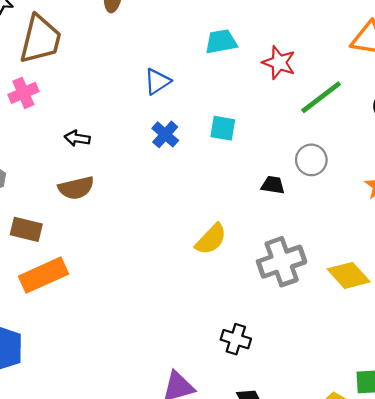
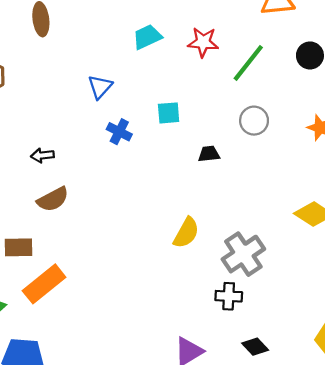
black trapezoid: (273, 185) -> (209, 154), moved
yellow semicircle: (211, 239) -> (186, 233), moved
gray cross: (282, 262) -> (243, 254), moved

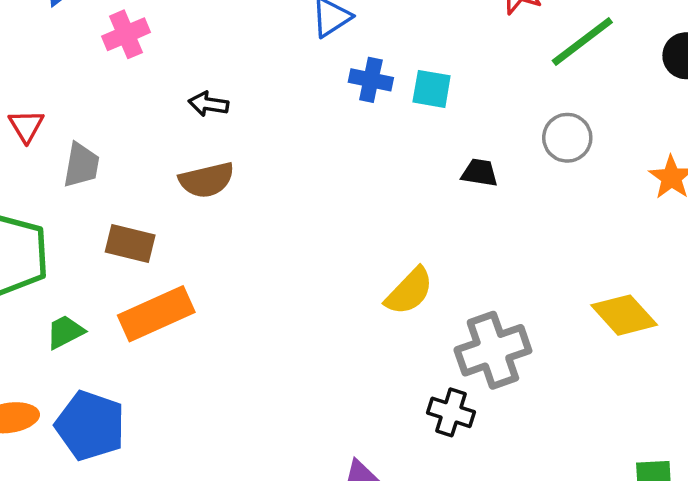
blue cross: (119, 132) -> (371, 80), moved, turned -30

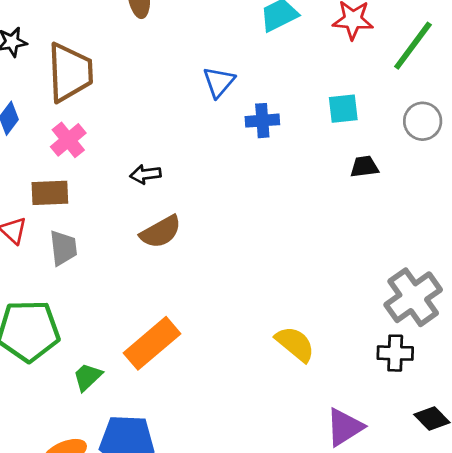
cyan square: (432, 89) -> (343, 109), moved
brown rectangle: (130, 243) -> (50, 193), moved
yellow semicircle: (409, 291) -> (295, 344), moved, turned -78

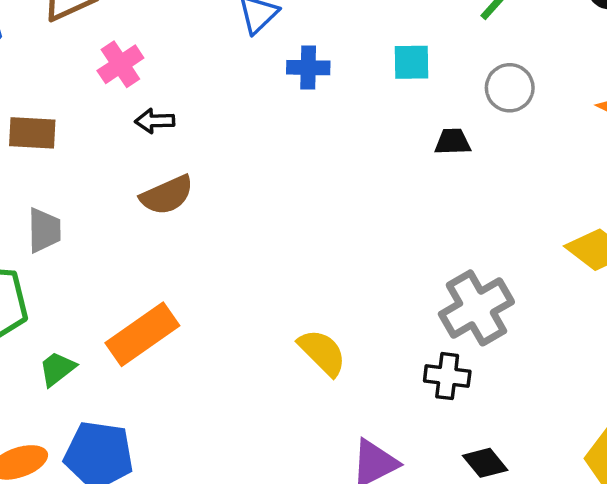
pink cross: (68, 140) -> (120, 64), moved
black trapezoid: (364, 167) -> (453, 142), moved
gray trapezoid: (63, 248) -> (44, 230), moved

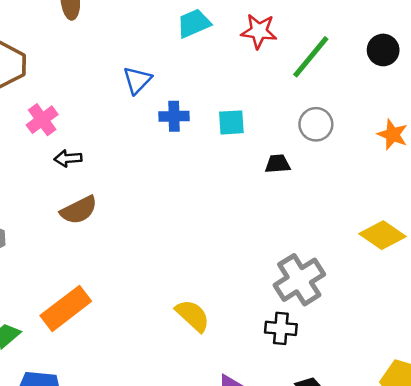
cyan square: (411, 62) -> (231, 122), moved

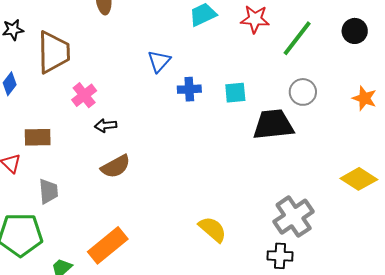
black trapezoid: (278, 164) -> (273, 125), size x2.0
yellow semicircle: (193, 316) -> (213, 229), moved

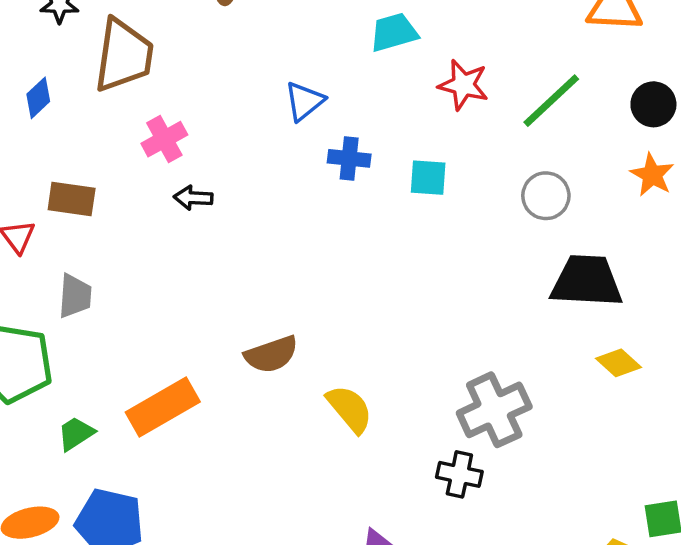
red star: (255, 19) -> (463, 85), moved
orange star: (364, 98) -> (652, 175), moved
black trapezoid: (273, 125) -> (587, 281), moved
brown semicircle: (116, 166) -> (271, 354), moved
yellow diamond: (359, 179) -> (619, 363), size x0.7

